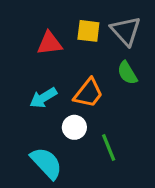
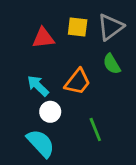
gray triangle: (126, 31) -> (110, 27), turned 36
cyan arrow: (43, 98) -> (38, 86), turned 75
white circle: (74, 127) -> (50, 112), moved

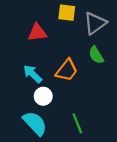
yellow square: (78, 27) -> (67, 13), moved
green line: (95, 130) -> (77, 123), moved

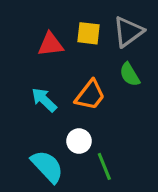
yellow square: (67, 13) -> (89, 33), moved
white circle: (43, 96) -> (79, 141), moved

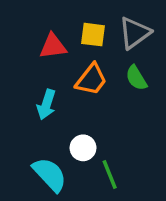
orange trapezoid: (90, 95) -> (91, 80), moved
cyan arrow: (44, 100) -> (46, 105), turned -116

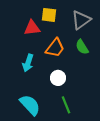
yellow square: (93, 35) -> (49, 15), moved
white circle: (83, 148) -> (58, 78), moved

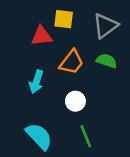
green semicircle: (82, 47) -> (107, 61), turned 140

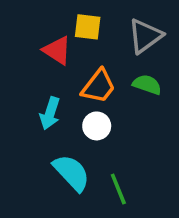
red triangle: (42, 36) -> (57, 50), turned 40
white circle: (75, 101) -> (97, 126), moved
cyan semicircle: (39, 136) -> (72, 173), moved

